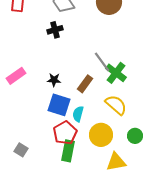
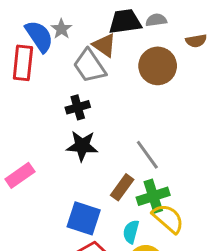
green cross: (116, 73) -> (153, 196), moved, turned 35
black star: (54, 80) -> (82, 146), moved, size x1.5
cyan semicircle: (78, 114) -> (131, 232), moved

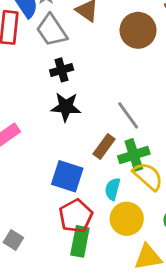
gray trapezoid: (90, 66) -> (52, 30), moved

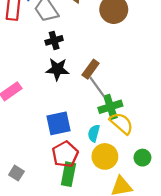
gray line: (128, 115) -> (97, 87), moved
brown rectangle: (104, 146) -> (91, 69), moved
blue square: (67, 176) -> (58, 123), turned -30

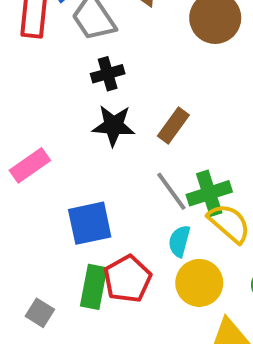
gray line: (97, 87) -> (171, 191), moved
blue square: (58, 123) -> (90, 223), moved
green rectangle: (68, 174) -> (94, 287), moved

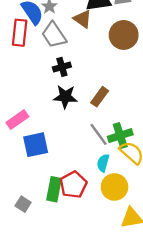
blue square: (90, 223) -> (36, 145), moved

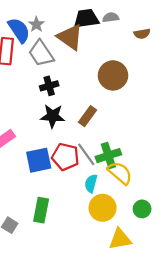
brown triangle: (82, 19) -> (70, 37), size x1.4
brown circle: (124, 35) -> (113, 75), moved
blue square: (36, 145) -> (39, 160), moved
red pentagon: (73, 185) -> (65, 157), moved, turned -30

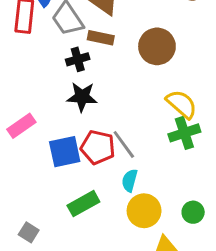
brown rectangle: (87, 116) -> (101, 38), moved, turned 66
green cross: (108, 156) -> (184, 133), moved
yellow semicircle: (120, 173) -> (182, 104), moved
green rectangle: (41, 210) -> (83, 204), moved, turned 50

